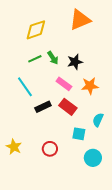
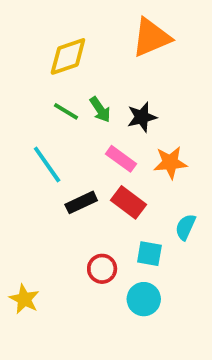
green line: (35, 59) -> (66, 111), turned 56
yellow star: (14, 147) -> (24, 299), moved
red circle: (50, 149) -> (102, 269), moved
cyan circle: (93, 158) -> (144, 299), moved

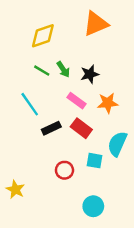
cyan semicircle: (185, 227) -> (117, 144), size x1.5
cyan circle: (144, 299) -> (93, 206), moved

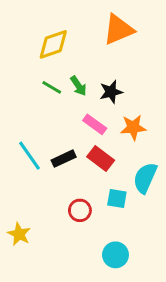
cyan line: (30, 104) -> (30, 156), moved

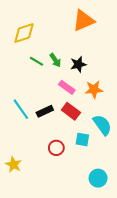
yellow diamond: (53, 44) -> (24, 33), moved
cyan semicircle: (145, 178) -> (102, 125), turned 120
cyan circle: (115, 255) -> (98, 178), moved

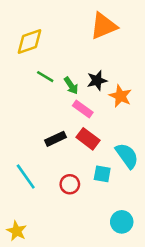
green arrow: (55, 60) -> (71, 86), moved
orange star: (94, 89) -> (120, 96), moved, turned 30
cyan line: (21, 109) -> (26, 176), moved
yellow star: (14, 165) -> (17, 231), moved

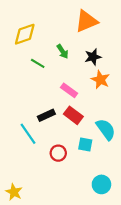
black star: (97, 80) -> (93, 57), moved
green arrow: (71, 86) -> (63, 51), moved
cyan line: (26, 176) -> (28, 134), moved

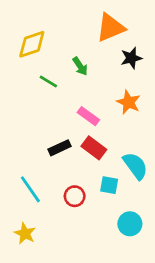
black star: (93, 57) -> (131, 58), moved
cyan line: (28, 134) -> (30, 189), moved
cyan circle: (101, 184) -> (130, 224), moved
yellow star: (14, 192) -> (25, 233), moved

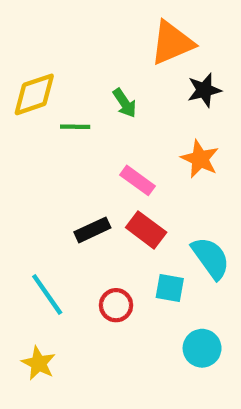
yellow diamond: (32, 44) -> (34, 94), moved
green line: (48, 82) -> (75, 127), turned -30

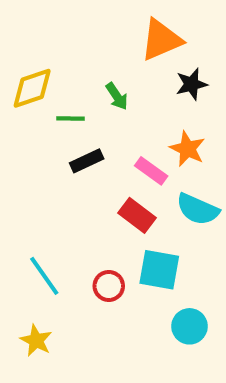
pink rectangle: (138, 180) -> (151, 171), moved
black rectangle: (92, 230) -> (87, 161), moved
cyan semicircle: (211, 258) -> (198, 209), moved, turned 150
cyan square: (170, 288) -> (159, 270), size x1.5

